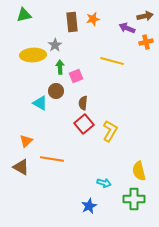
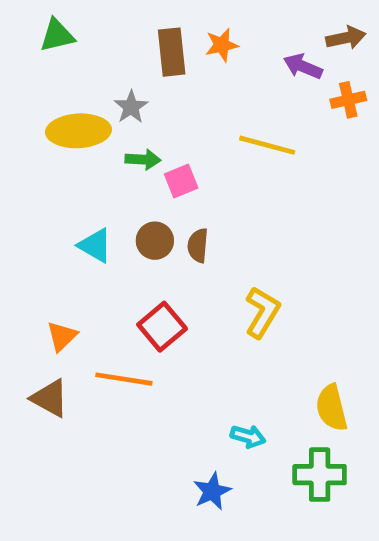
green arrow: (60, 67) -> (143, 159), turned 96
brown circle: (56, 91) -> (155, 241), moved
red square: (84, 124) -> (162, 327), moved

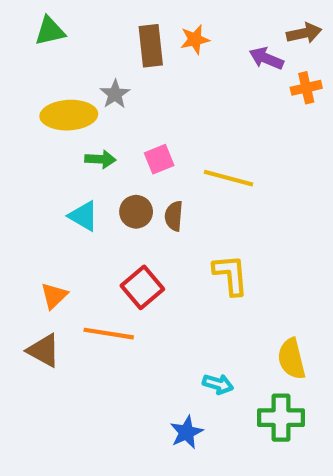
yellow line: (267, 145) -> (228, 178), moved
green arrow: (143, 159) -> (100, 159), moved
yellow L-shape: (262, 312) -> (231, 275), turned -36

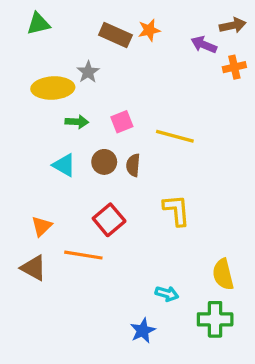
brown rectangle: (151, 46) -> (115, 35), turned -60

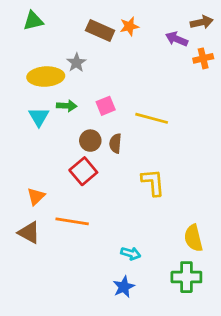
cyan triangle: (64, 165) -> (39, 117), moved, turned 30
red square: (109, 220) -> (83, 171), moved
cyan arrow: (167, 294) -> (131, 253), moved

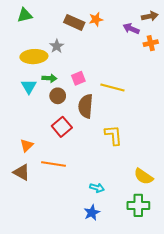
brown circle: (90, 141) -> (58, 96), moved
brown semicircle: (115, 143) -> (86, 106), size x1.6
yellow semicircle: (193, 238) -> (144, 176), turned -42

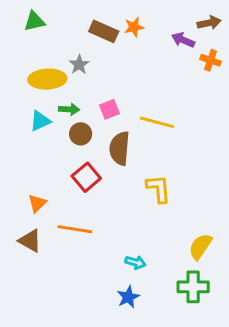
orange cross: (151, 43) -> (211, 60), turned 32
cyan triangle: (29, 87) -> (40, 121), turned 35
yellow semicircle: (144, 176) -> (200, 247), turned 90

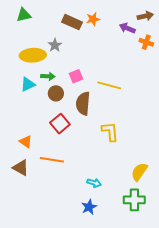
orange triangle: (37, 203) -> (26, 142), turned -40

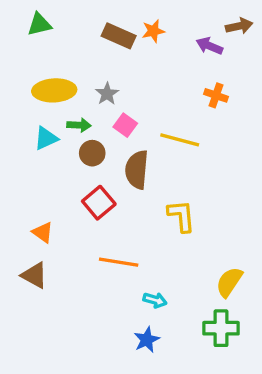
orange cross: (146, 42) -> (216, 95), moved
gray star: (55, 45) -> (107, 94), moved
pink square: (76, 76) -> (125, 125), turned -32
orange line: (52, 160) -> (119, 262), moved

